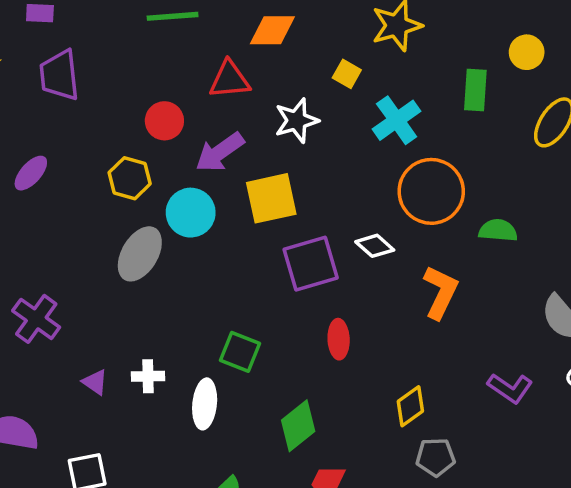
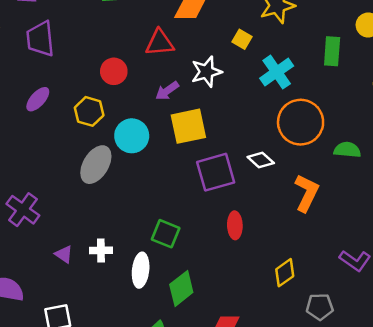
purple arrow: (220, 152) -> (167, 91), moved, size x0.7
purple ellipse: (31, 173) -> (38, 99), moved
green diamond: (298, 426) -> (181, 288), moved
gray pentagon: (436, 457) -> (320, 307), moved

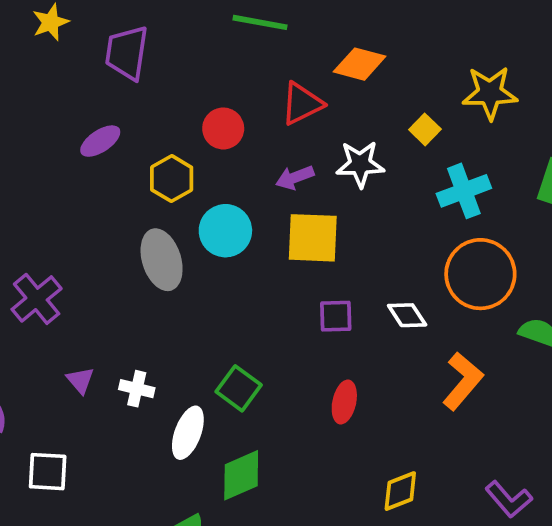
red triangle: (160, 43) -> (302, 104), turned -36
gray ellipse: (96, 165) -> (162, 260), turned -63
purple square: (216, 172) -> (336, 316), size x0.6

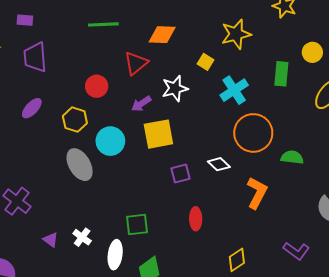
green square: (239, 388) -> (137, 224), turned -30
white cross: (137, 389) -> (82, 237), turned 36

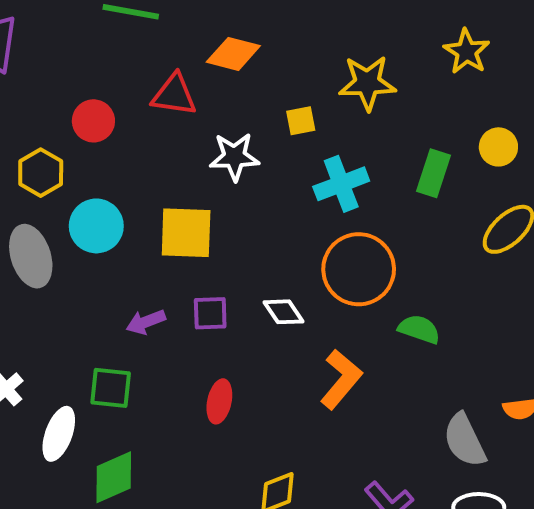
yellow square: (205, 62) -> (301, 121), turned 35
red triangle: (136, 63) -> (174, 95), turned 35
purple arrow: (141, 104) -> (146, 322), moved

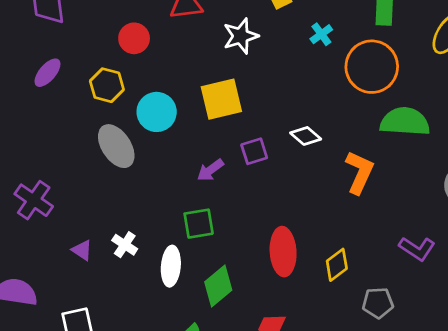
cyan cross: (341, 184) -> (321, 34), size x0.6
orange circle: (359, 269) -> (372, 67), moved
green semicircle: (419, 329) -> (405, 122), size x1.6
red ellipse: (219, 401) -> (283, 252), moved, size x1.5

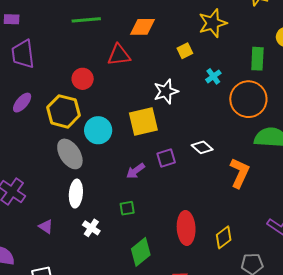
white star: (241, 36) -> (166, 91), moved
yellow hexagon: (107, 85) -> (64, 111), size x1.4
green square: (199, 224) -> (127, 208), size x0.7
white cross: (125, 245) -> (91, 228), moved
white ellipse: (171, 266) -> (76, 194), moved

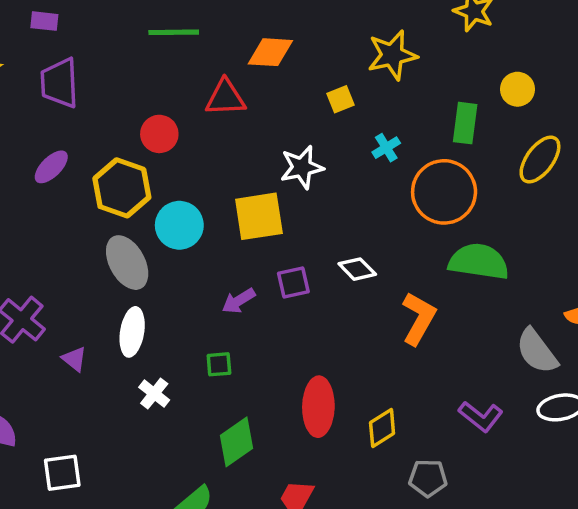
purple triangle: (46, 227) -> (74, 359), moved

